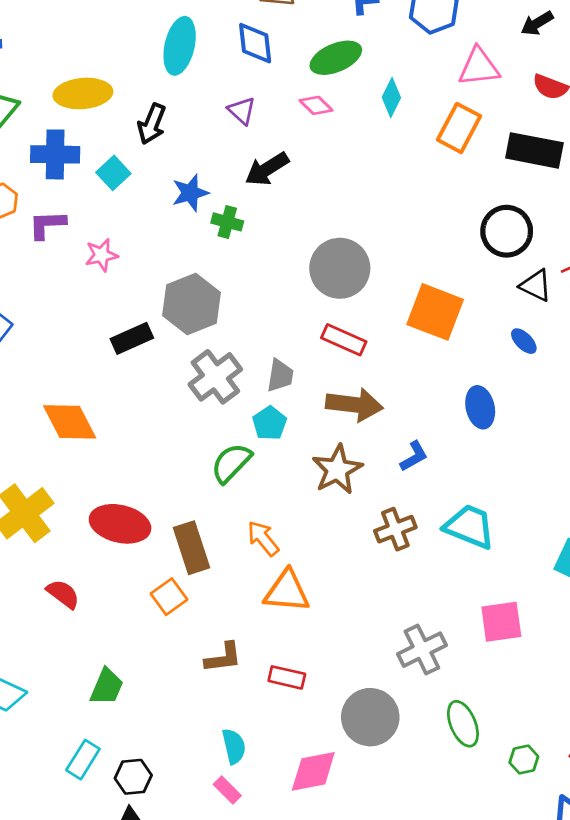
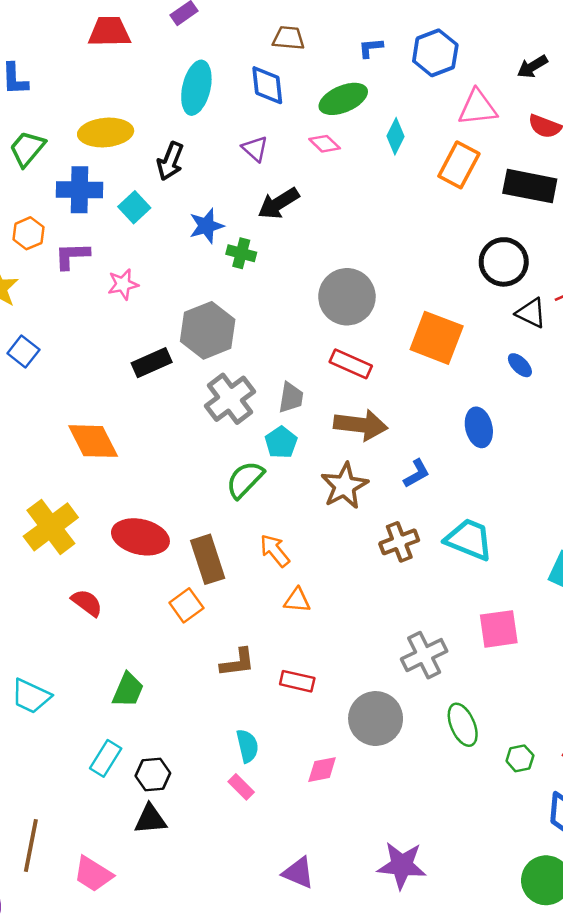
orange triangle: (287, 591) -> (297, 600), size x0.6
pink diamond: (313, 771) -> (322, 770), size x0.7

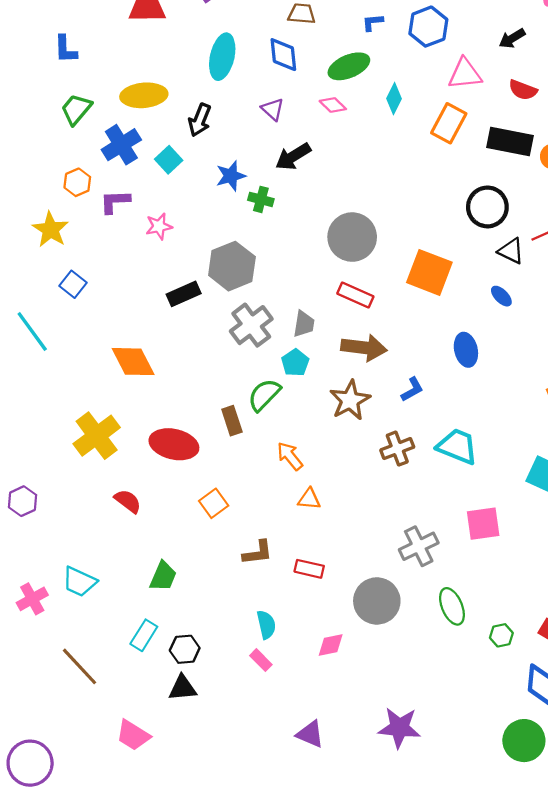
blue cross: (79, 190) -> (121, 145), turned -33
brown rectangle: (208, 559) -> (232, 421), moved, size x0.7
brown line: (31, 845) -> (79, 666), moved, turned -54

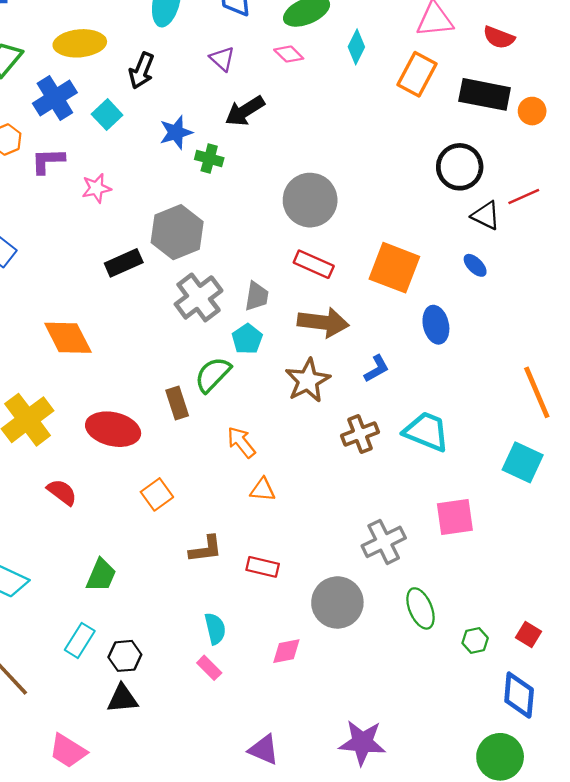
orange square: (429, 272) -> (394, 268), moved

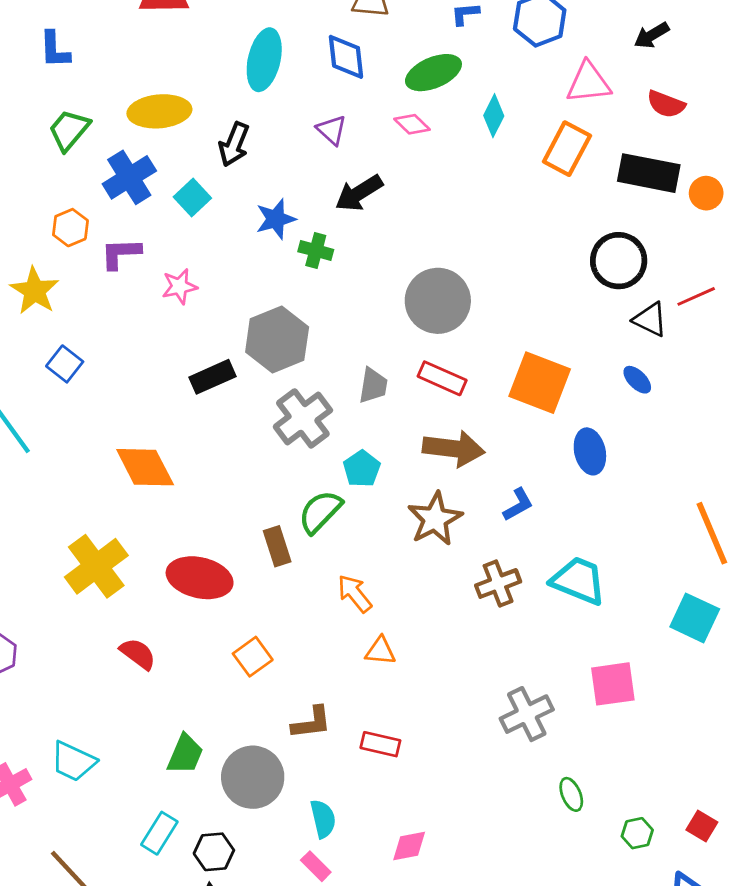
gray trapezoid: (257, 296) -> (373, 385), moved
gray circle: (337, 602) -> (253, 777), moved
green ellipse: (420, 608) -> (571, 794), size x0.7

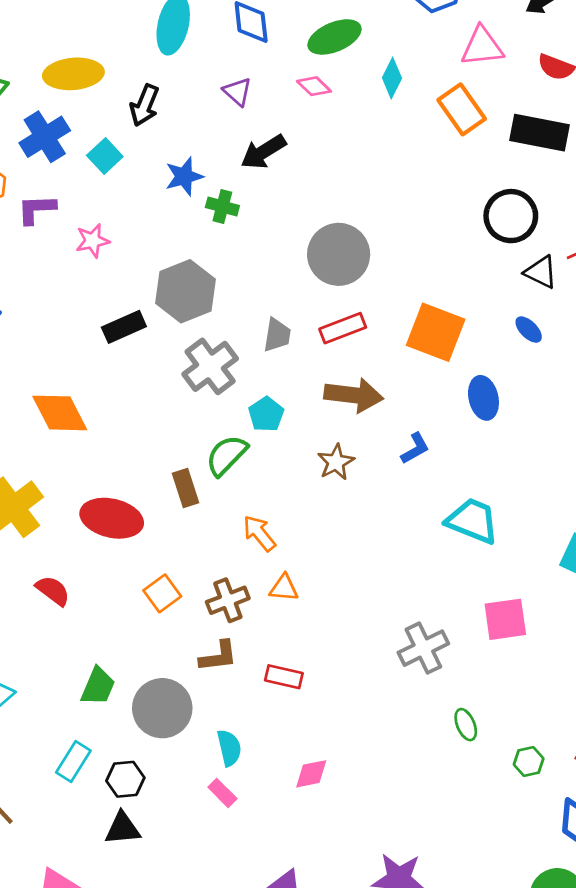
orange rectangle: (567, 149) -> (462, 109), turned -63
red rectangle: (442, 378) -> (343, 328), turned -45
brown star: (435, 519) -> (336, 462), size x0.7
brown cross: (498, 583) -> (228, 600), moved

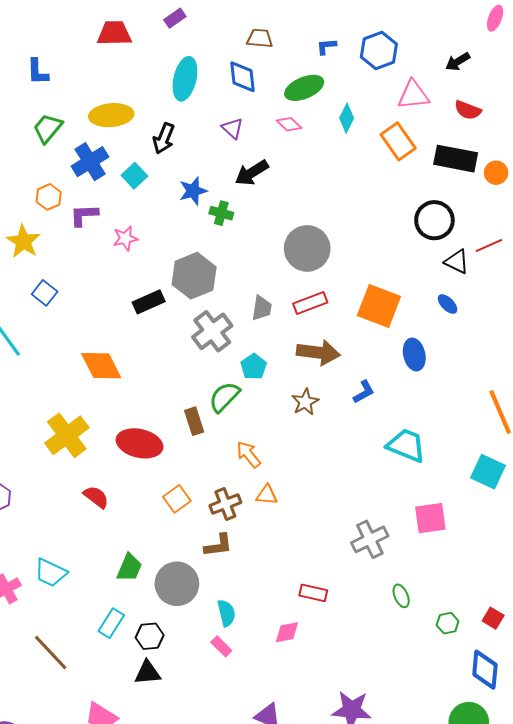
red rectangle: (284, 677) -> (313, 593), moved

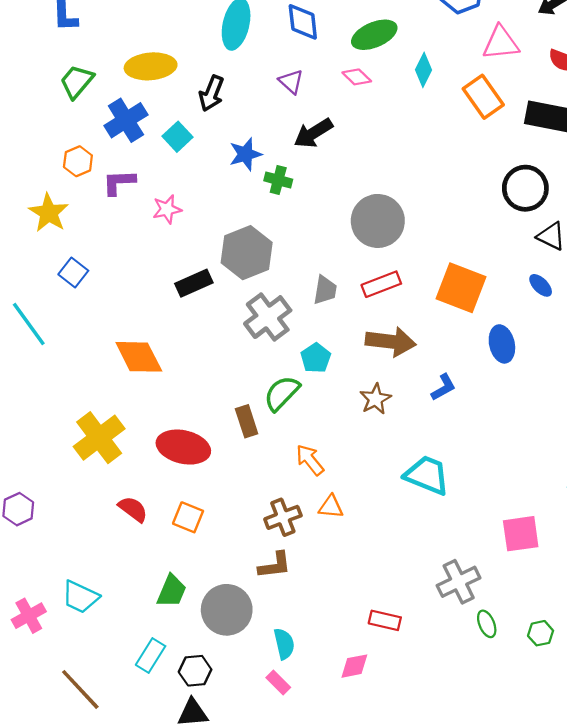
cyan trapezoid: (406, 445) -> (427, 475), moved
orange square: (177, 499) -> (188, 517), moved, turned -32
gray cross: (370, 539) -> (459, 582), moved
green hexagon: (448, 623) -> (541, 633), moved

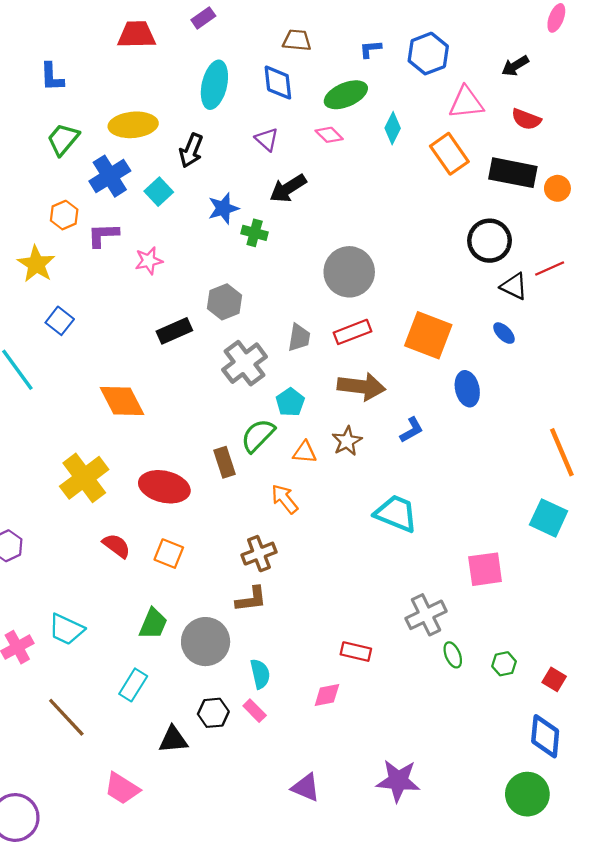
gray hexagon: (247, 253) -> (224, 302), size x0.7
orange triangle: (331, 507) -> (305, 452), moved
black hexagon: (195, 671) -> (213, 713), moved

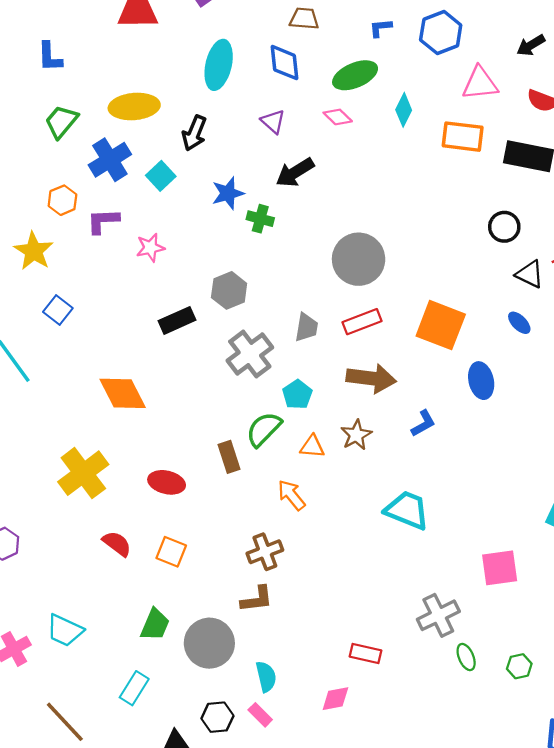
orange rectangle: (449, 154) -> (463, 137), turned -48
black circle: (490, 241) -> (504, 227), size x0.7
red ellipse: (164, 487) -> (167, 482), size x0.7

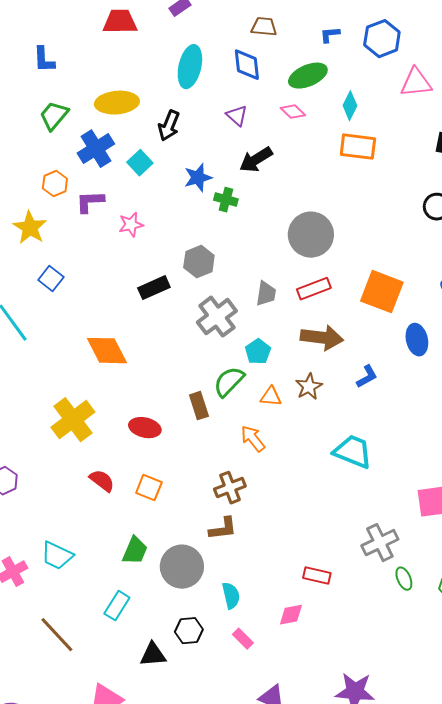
orange rectangle: (463, 137) -> (358, 147), moved
pink rectangle: (260, 715) -> (243, 639), moved

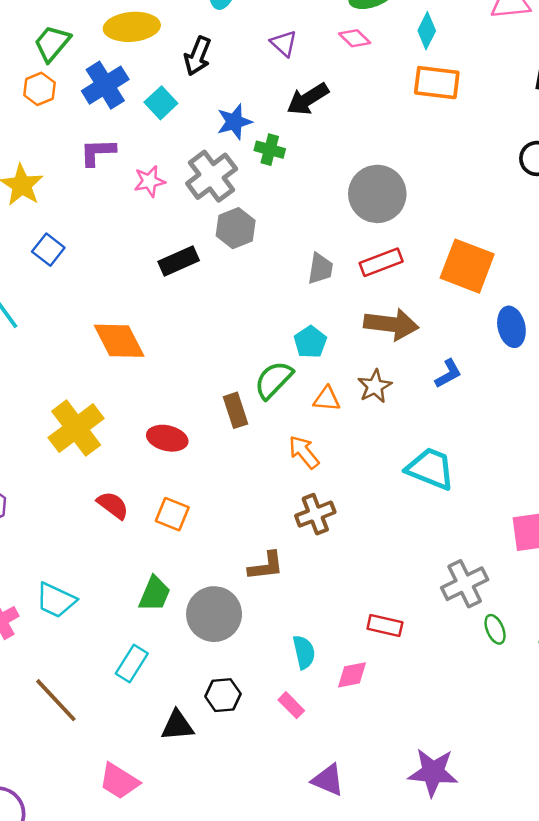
orange hexagon: (55, 184) -> (39, 89), moved
gray cross: (217, 317) -> (212, 176), moved
brown cross: (230, 488) -> (315, 514), moved
cyan semicircle: (231, 596) -> (304, 652), moved

